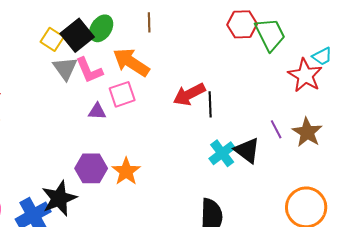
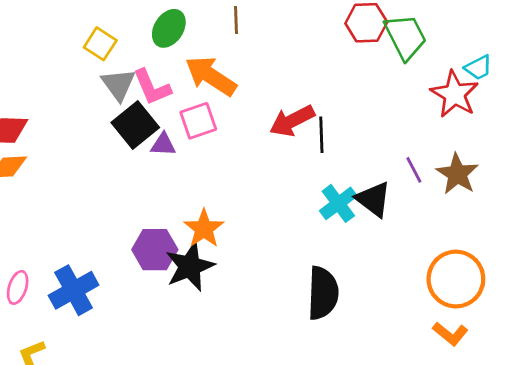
black square: (77, 35) -> (135, 125), moved
purple hexagon: (91, 168) -> (155, 250), moved
black star: (59, 198) -> (190, 266), moved

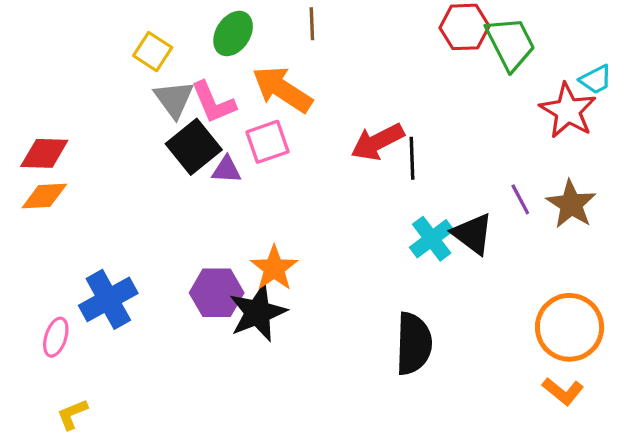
blue cross: (74, 290) -> (108, 299), moved

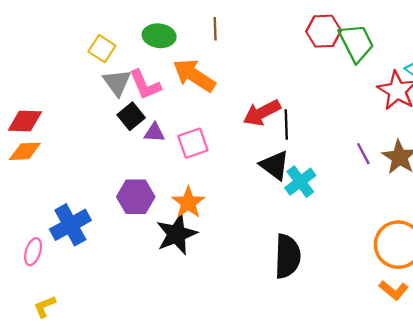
green ellipse: (233, 34) -> (159, 36), turned 64
pink square: (268, 142) -> (193, 143), moved
black square: (194, 147) -> (131, 116), size x0.7
black triangle: (473, 234) -> (275, 165), moved
purple hexagon: (217, 293) -> (136, 197), moved

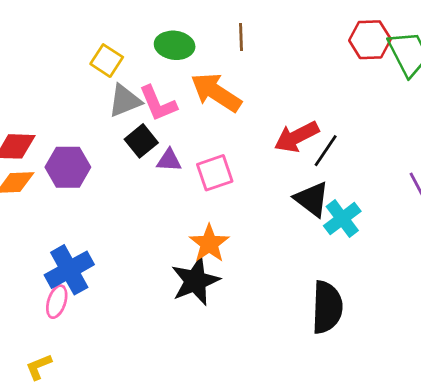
gray triangle: (117, 82) -> (125, 101), turned 44
black line: (286, 124) -> (326, 151), turned 36
purple hexagon: (136, 197) -> (68, 167), moved
pink ellipse: (33, 252) -> (57, 302), moved

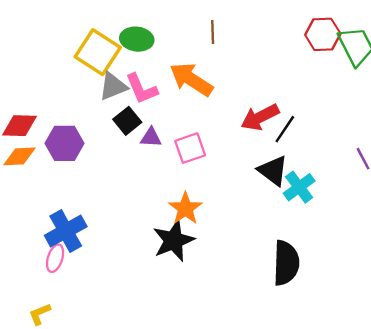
green ellipse: (175, 45) -> (137, 39), moved
yellow square: (107, 61) -> (98, 52), size x1.6

